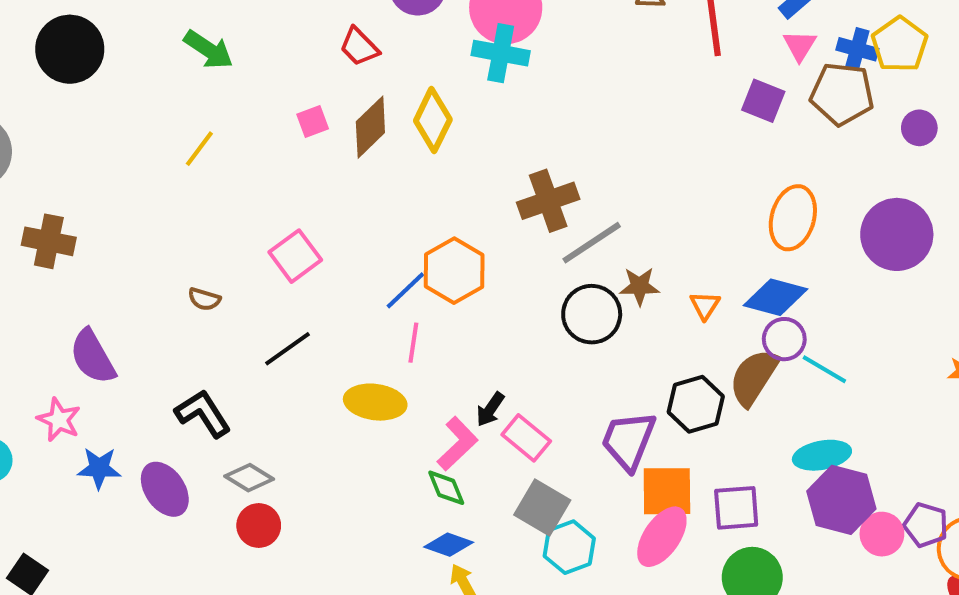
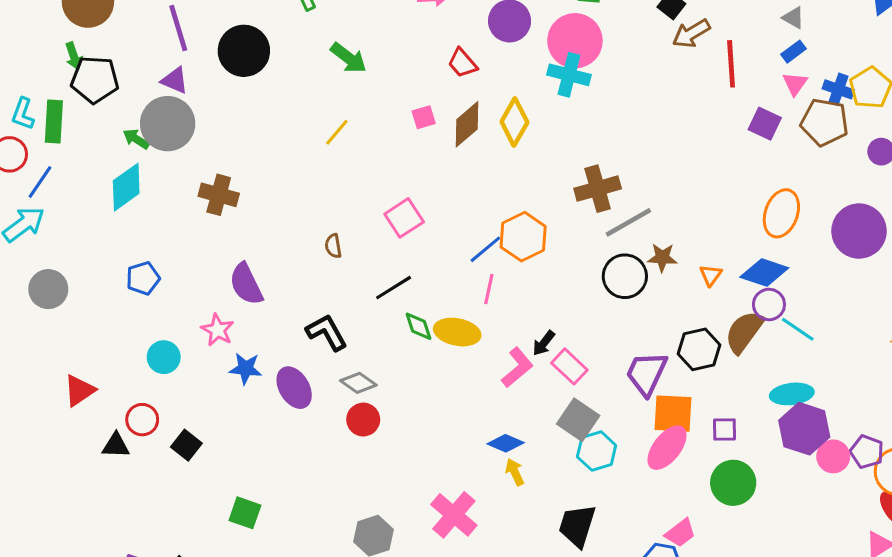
brown semicircle: (204, 299) -> (333, 246), turned 60
green diamond: (446, 488) -> (419, 326), moved
purple square: (736, 508) -> (724, 429), size x0.7

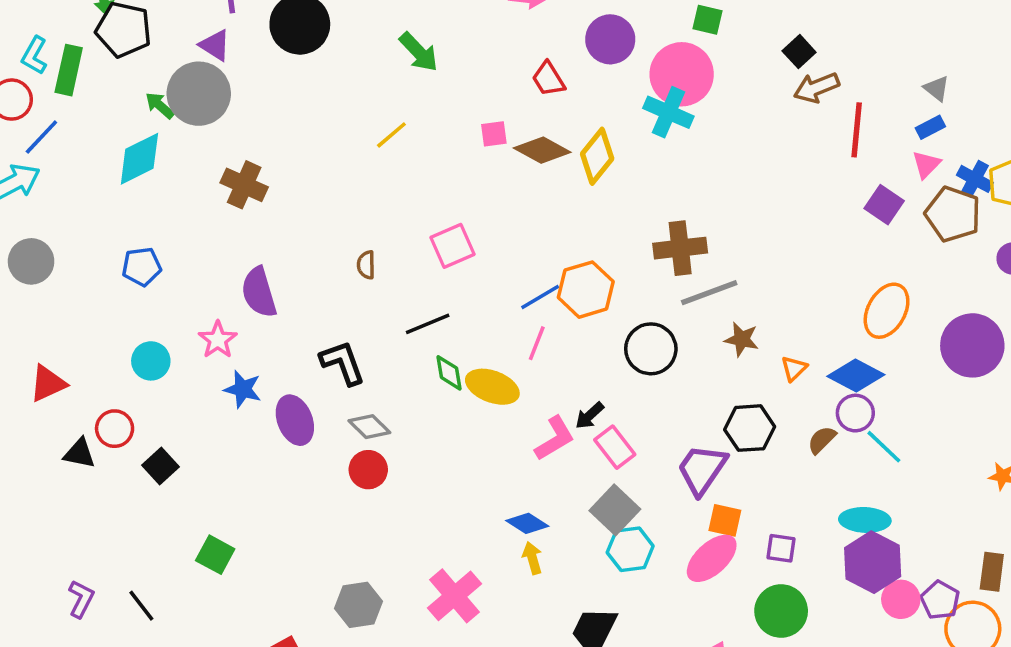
brown diamond: (467, 124) -> (542, 150), turned 60
black circle: (625, 276) -> (651, 349), moved
brown semicircle: (744, 332) -> (822, 440), size x0.6
black hexagon: (699, 349) -> (750, 428), moved
orange square: (673, 414) -> (725, 520), size x0.7

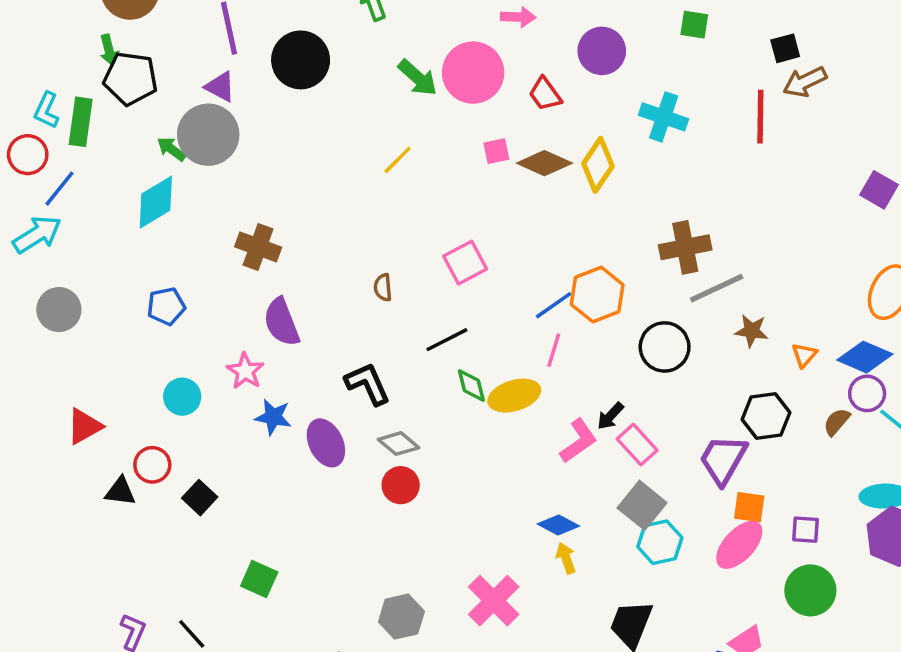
black square: (799, 52) -> (785, 48), turned 32
pink circle: (682, 74) -> (473, 73), moved
red line: (857, 130) -> (760, 117), moved
brown cross: (244, 185) -> (258, 247), moved
yellow ellipse: (492, 387) -> (514, 396), turned -33

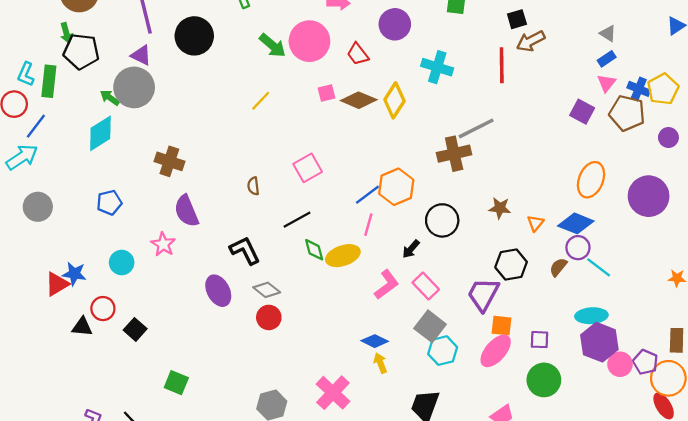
gray line: (717, 288) -> (476, 128), moved
black arrow: (610, 416) -> (411, 249), moved
blue star: (273, 417) -> (74, 274), moved

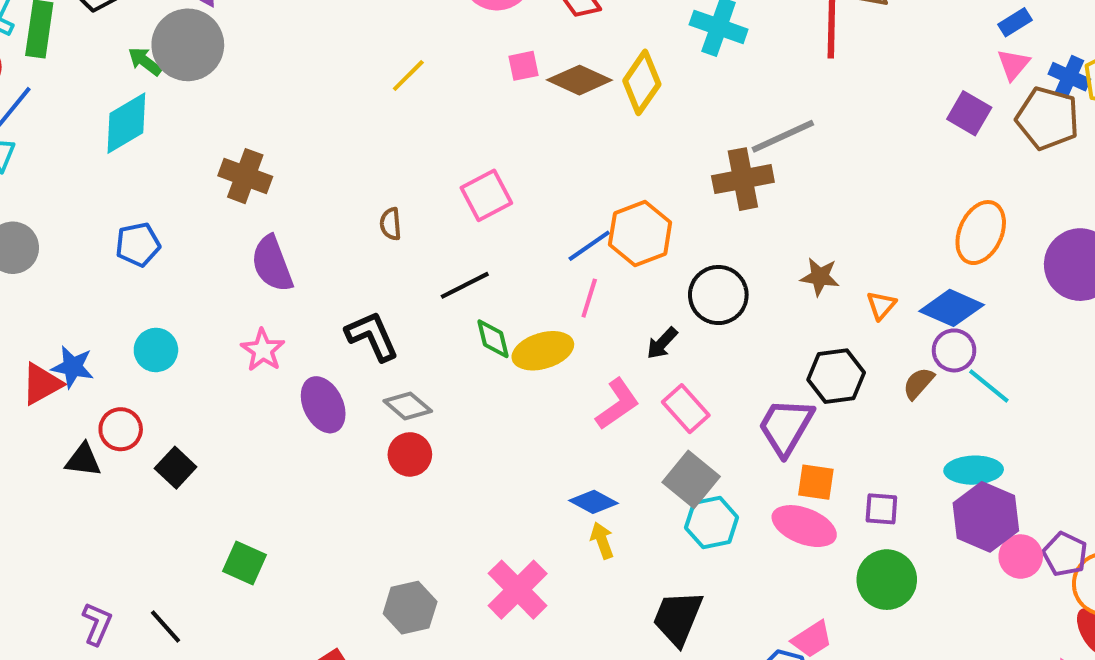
pink star: (163, 244) -> (263, 350), moved
pink ellipse: (496, 351) -> (804, 526), turned 68

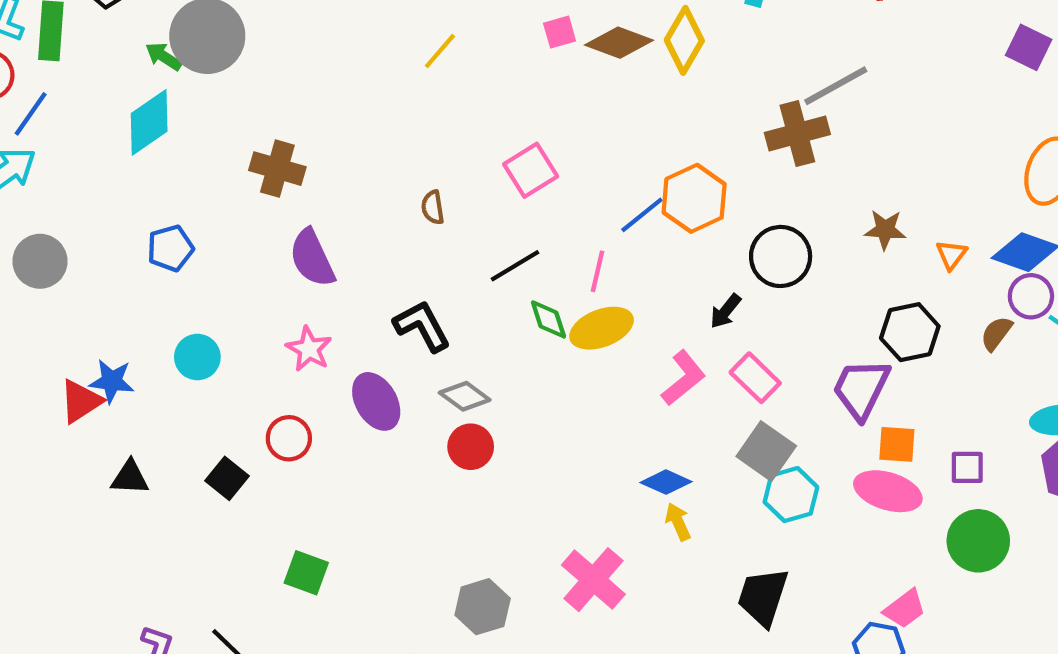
pink line: (589, 298) -> (597, 271), moved
red circle: (121, 429) -> (289, 438), moved

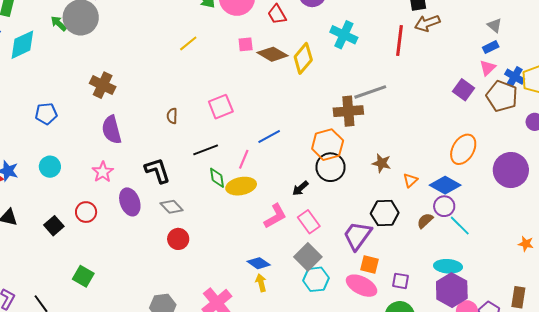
cyan diamond: (149, 122) -> (22, 45), moved
orange hexagon: (694, 198) -> (328, 145), moved
red circle: (471, 447) -> (178, 239), moved

